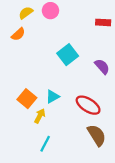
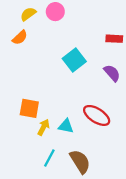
red rectangle: (103, 22) -> (114, 39), moved
cyan triangle: (53, 97) -> (66, 126), moved, turned 40
orange square: (27, 99) -> (29, 108), turned -30
brown semicircle: (97, 135) -> (80, 162), moved

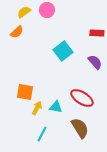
brown semicircle: (80, 162) -> (80, 128), moved

